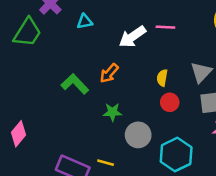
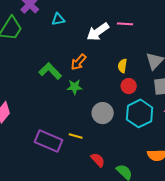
green star: (112, 112) -> (75, 87), moved
cyan hexagon: (176, 155) -> (140, 113), moved

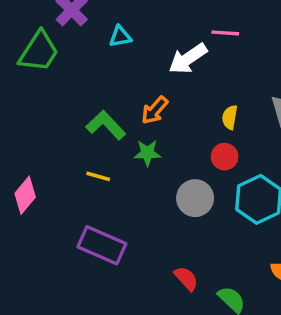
pink line: (125, 24) -> (225, 33), moved
red circle: (129, 86) -> (225, 157), moved
yellow line: (76, 136) -> (98, 176), moved

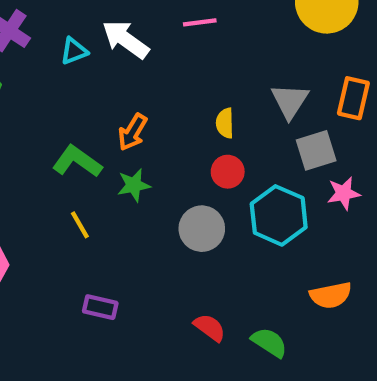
white arrow: (188, 59) -> (126, 39), moved, turned 81
yellow line: (98, 176) -> (80, 225), turned 55
purple rectangle: (102, 245) -> (100, 307), size x0.6

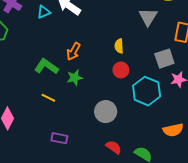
gray triangle: (290, 101) -> (148, 17), moved
yellow line: (80, 225) -> (48, 98), turned -32
gray circle: (202, 229) -> (106, 112), moved

